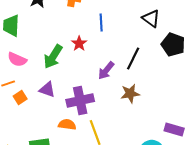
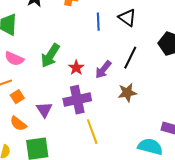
black triangle: (151, 19) -> (127, 18), moved
red star: (79, 44) -> (76, 68), moved
purple triangle: (47, 90) -> (44, 110), moved, turned 36
orange semicircle: (67, 125) -> (18, 124), moved, turned -150

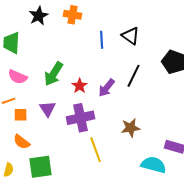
brown star: (127, 93) -> (131, 128), moved
orange square: (17, 97) -> (21, 115), turned 32
purple triangle: (44, 110) -> (48, 109), moved

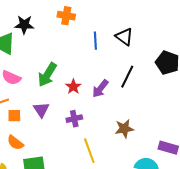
black star: (39, 16) -> (24, 25), moved, turned 30
purple cross: (81, 118) -> (74, 119), size x0.6

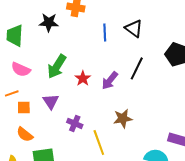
black star: (24, 25) -> (49, 22), moved
purple cross: (74, 119) -> (75, 123), moved, turned 35
brown star: (124, 129) -> (123, 118), moved

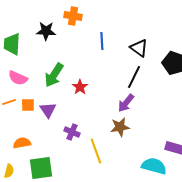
black triangle: (134, 28) -> (139, 48), moved
purple arrow: (110, 80) -> (126, 103), moved
orange square: (24, 107) -> (28, 105), moved
orange semicircle: (25, 134) -> (22, 143), turned 132

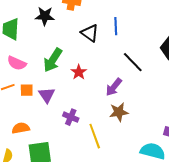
blue line: (102, 41) -> (116, 26), moved
black triangle: (139, 48) -> (90, 33), moved
black line: (134, 77) -> (133, 62), turned -70
purple arrow: (126, 103) -> (114, 87), moved

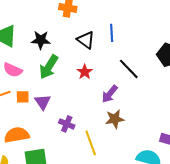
black star: (45, 16) -> (41, 40), moved
red star: (79, 72) -> (85, 72), moved
orange semicircle: (21, 128) -> (17, 135), size x1.4

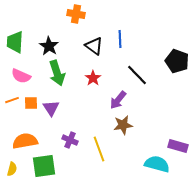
black star: (41, 40) -> (49, 46), turned 30
green arrow: (49, 67) -> (57, 73), turned -50
purple cross: (67, 124) -> (70, 140), moved

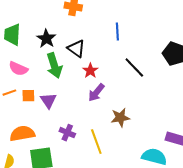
black triangle: (94, 46) -> (76, 49), moved
purple arrow: (118, 100) -> (96, 93), moved

